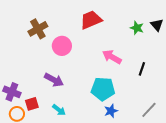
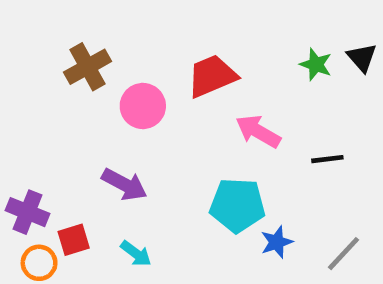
red trapezoid: (91, 20) -> (212, 76), moved
black line: (142, 69) -> (327, 159), turned 64
blue star: (111, 111) -> (277, 242), moved

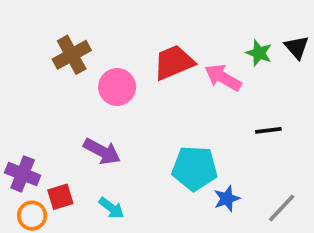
pink arrow: (258, 131) -> (223, 78), moved

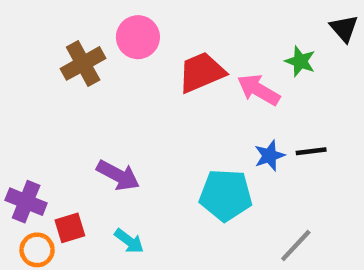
black triangle: (297, 47) -> (344, 28), moved
pink circle: (117, 87) -> (138, 37), moved
blue star: (227, 199) -> (270, 156), moved
gray line: (282, 208) -> (296, 246), moved

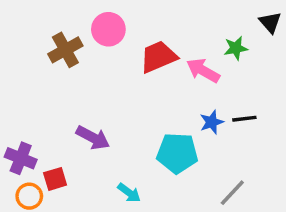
green star: (300, 61) -> (236, 48), turned -30
cyan arrow: (129, 241) -> (129, 193), moved

